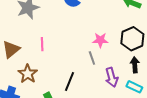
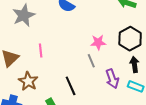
black line: (69, 82) -> (71, 86), turned -42

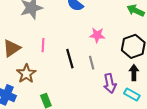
pink star: (98, 42) -> (97, 35), moved
black line: (71, 86) -> (70, 59), moved

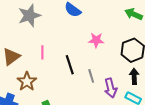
gray line: (92, 63) -> (91, 76), moved

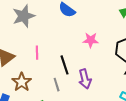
gray line: (91, 76) -> (57, 85), moved
purple arrow: (111, 88) -> (85, 79), moved

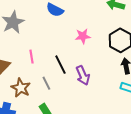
gray line: (57, 85) -> (46, 83), moved

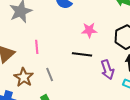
black line: (61, 65) -> (82, 54), moved, turned -60
purple arrow: (83, 75) -> (107, 70), moved

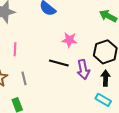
purple arrow: (107, 70) -> (83, 70), moved

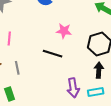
purple arrow: (83, 70) -> (73, 88), moved
cyan rectangle: (103, 100) -> (96, 92), turned -42

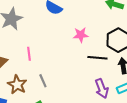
black line: (53, 54) -> (97, 58), moved

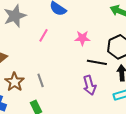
pink line: (29, 54) -> (43, 35), moved, turned 32
purple arrow: (102, 88) -> (89, 85), moved

